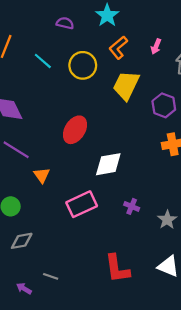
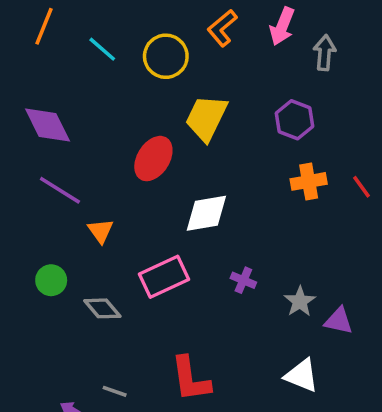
pink arrow: (156, 46) -> (282, 26), size x1.5
yellow trapezoid: (126, 85) -> (206, 118), moved
gray diamond: (22, 241) -> (102, 308), moved, turned 60
red L-shape: (117, 269) -> (190, 379), moved

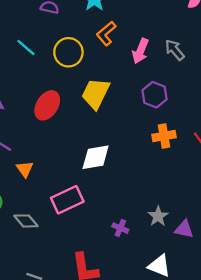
pink arrow: (282, 26) -> (140, 51), moved
gray arrow: (325, 53) -> (175, 50), turned -45
red ellipse: (153, 159) -> (47, 105), moved
purple cross: (243, 280) -> (120, 228), moved

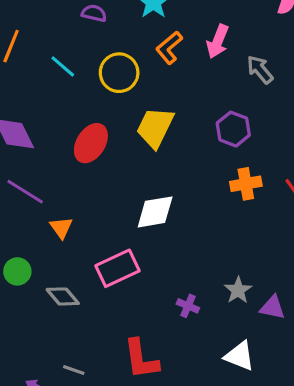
pink arrow: (140, 51) -> (218, 41), moved

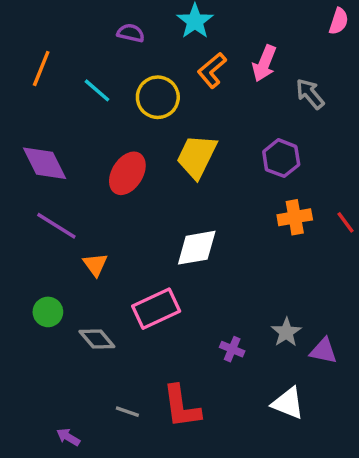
gray line: (74, 370) -> (127, 412), moved

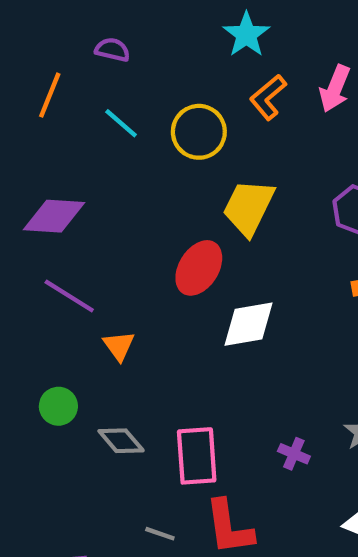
purple semicircle: (131, 33) -> (112, 50), moved
purple diamond: (45, 163) -> (54, 216), turned -60
red ellipse: (127, 173) -> (199, 268), moved
pink rectangle: (156, 309) -> (197, 456), moved, turned -69

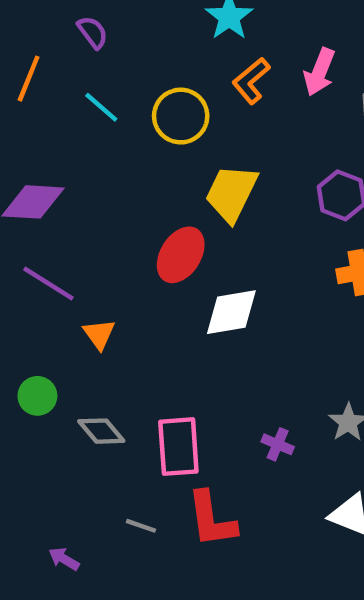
purple semicircle: (112, 50) -> (93, 32), turned 40

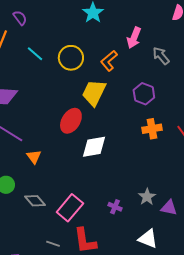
purple semicircle: (93, 32) -> (20, 18), moved
orange L-shape: (251, 81) -> (109, 61), moved
pink rectangle: (178, 447) -> (70, 208), turned 44

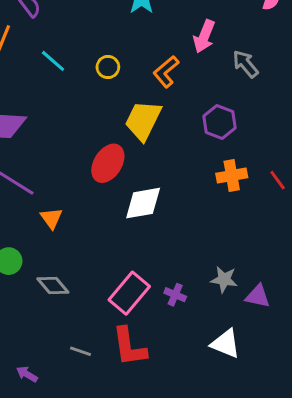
yellow circle: (71, 58) -> (108, 67), size x0.6
gray star: (147, 197) -> (224, 279), turned -30
pink rectangle: (70, 208) -> (129, 293), moved

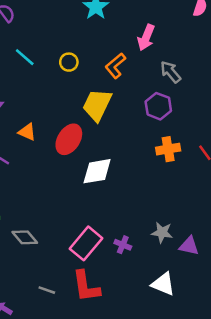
gray arrow: (245, 64) -> (171, 72), moved
orange triangle: (51, 218) -> (27, 132), moved, turned -30

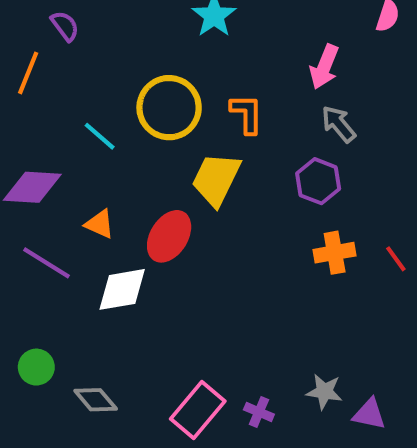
pink arrow: (146, 38) -> (324, 67), moved
cyan line: (25, 57) -> (100, 136), moved
yellow circle: (69, 62) -> (169, 108), size x2.0
orange L-shape: (115, 66) -> (247, 114), turned 130
white diamond: (97, 171) -> (122, 289), moved

